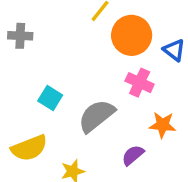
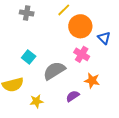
gray cross: (20, 36) -> (27, 13), moved

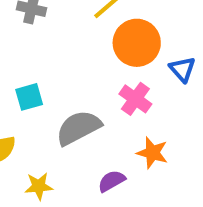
cyan square: (29, 57) -> (29, 97), turned 32

